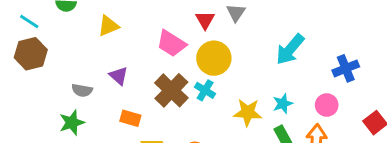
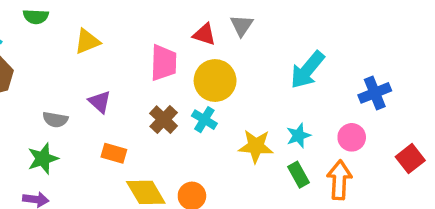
red triangle: (205, 20) -> (204, 34), turned -42
pink trapezoid: (171, 43) -> (164, 63), turned -120
brown cross: (171, 90) -> (164, 120), size x0.7

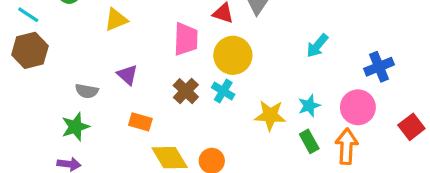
cyan arrow: (307, 70) -> (317, 46), size x0.7
pink circle: (352, 137) -> (358, 107), size x1.4

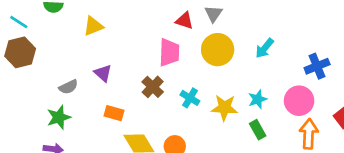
pink trapezoid: (186, 39) -> (169, 52), moved
yellow circle: (233, 55) -> (218, 50), moved
gray semicircle: (87, 91) -> (68, 87), turned -36
cyan cross: (223, 91) -> (190, 98), moved
orange arrow: (347, 146) -> (309, 134), moved

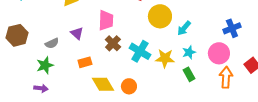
cyan arrow: (265, 48) -> (184, 28), moved
brown hexagon: (20, 52) -> (17, 35), moved
pink trapezoid: (169, 52) -> (106, 20), moved
cyan cross: (190, 98) -> (140, 51), size x1.5
orange rectangle: (114, 113) -> (85, 62), turned -32

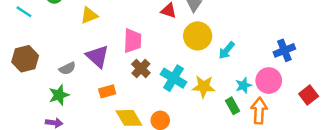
purple triangle: (77, 33) -> (98, 56), size x1.5
cyan star: (189, 52) -> (243, 85), moved
orange arrow: (226, 77) -> (259, 111), moved

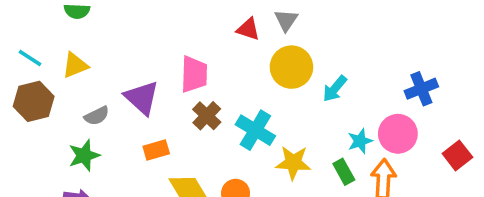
cyan line: (24, 12) -> (30, 58), moved
yellow triangle: (89, 15) -> (75, 65), moved
yellow star: (204, 87) -> (293, 163), moved

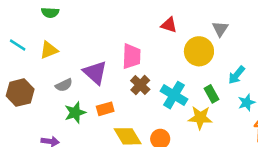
gray triangle: (286, 20) -> (220, 29), moved
cyan arrow: (335, 89) -> (237, 75), moved
brown hexagon: (34, 101) -> (20, 93), moved
green star: (84, 155) -> (75, 113), moved
green rectangle: (344, 172) -> (211, 94), moved

